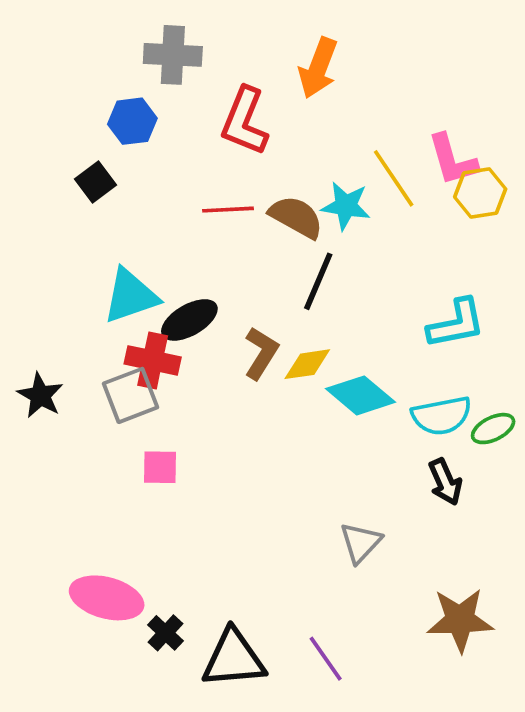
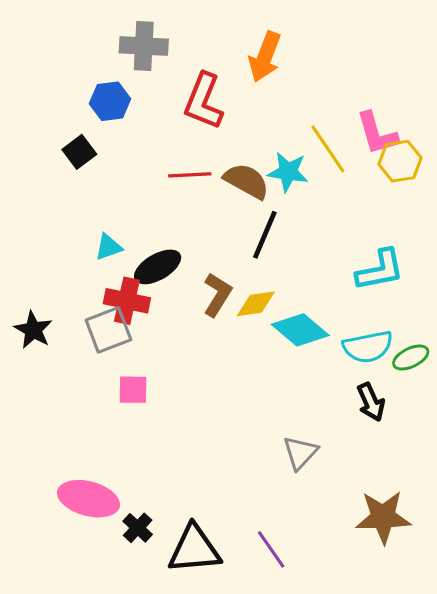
cyan triangle: (130, 296) -> (108, 247), size x0.6

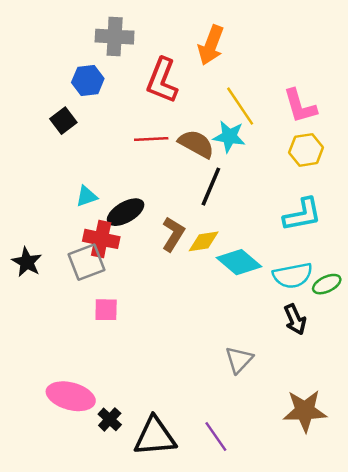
yellow line: (328, 149) -> (240, 106), moved
yellow hexagon: (400, 161) -> (306, 150), moved

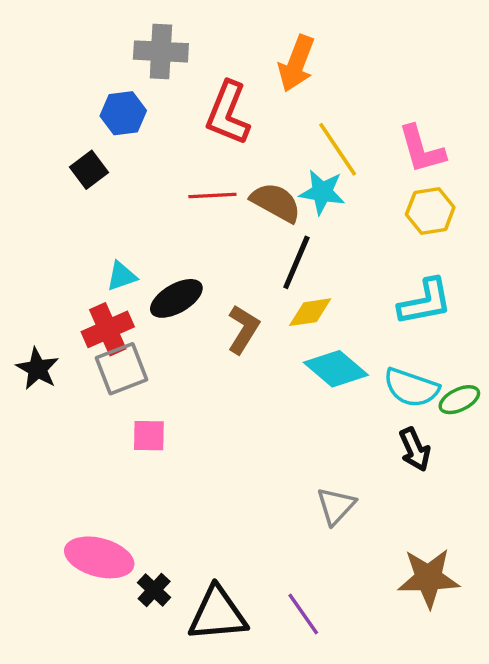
red cross: (101, 239) -> (108, 329), moved, turned -36
yellow diamond: (204, 241) -> (310, 312), moved
cyan semicircle: (293, 276) -> (411, 388), turned 30

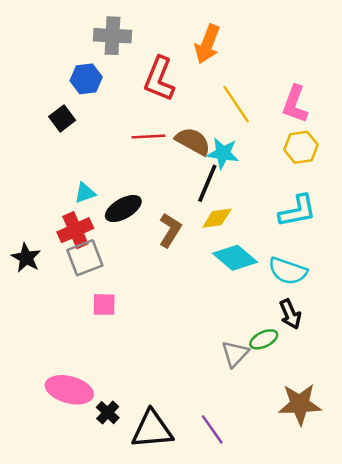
pink L-shape: (422, 149) -> (295, 104), turned 36
cyan star: (322, 192) -> (223, 153), moved
green ellipse: (459, 400) -> (264, 339), moved

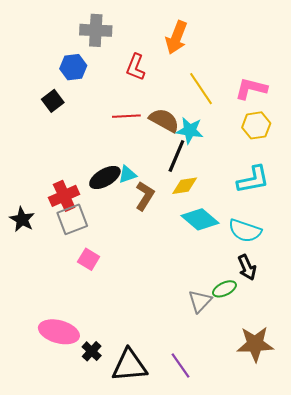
red L-shape: (159, 79) -> (136, 67), size x0.7
pink L-shape: (295, 104) -> (251, 89), turned 84
cyan triangle: (85, 193) -> (127, 174), moved
pink square: (104, 305) -> (89, 259), turned 30

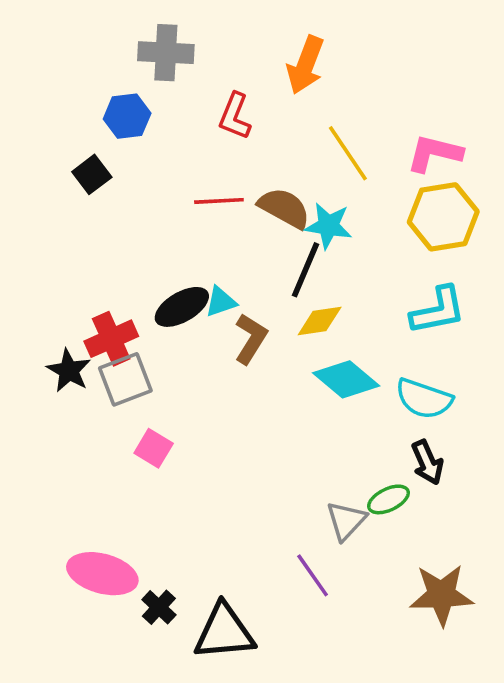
yellow hexagon: (256, 125) -> (443, 217), size x1.4
black star: (22, 219) -> (69, 371), moved
purple line: (181, 366) -> (313, 575), moved

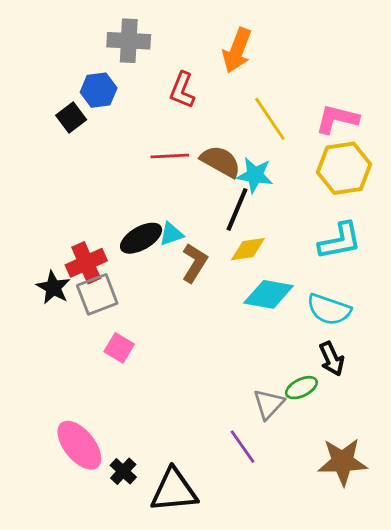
black square: (92, 174) -> (71, 118), moved
cyan diamond: (346, 379) -> (269, 294), turned -30
pink ellipse: (102, 574) -> (79, 445), turned 36

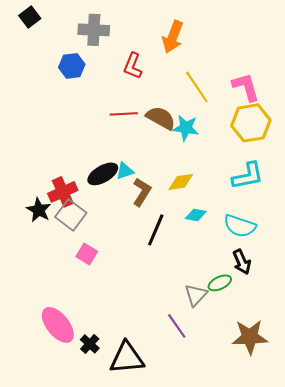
black square: (71, 118) -> (30, 17), moved
pink L-shape: (337, 119) -> (246, 87), turned 60
black line: (237, 209) -> (156, 230), moved
gray square: (97, 294) -> (71, 215), turned -32
cyan diamond: (269, 294) -> (196, 215), size x0.6

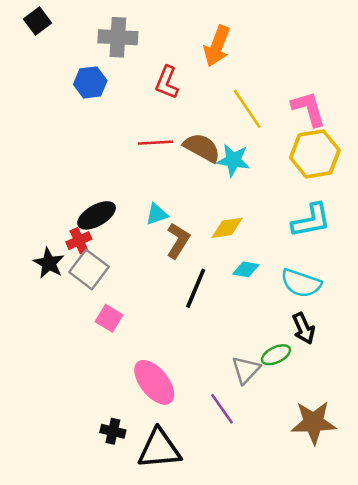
black ellipse: (103, 174) -> (97, 215), moved
red cross: (63, 192) -> (79, 241), size x0.7
pink ellipse: (58, 325) -> (154, 382), moved
black cross: (90, 344) -> (113, 431), turned -30

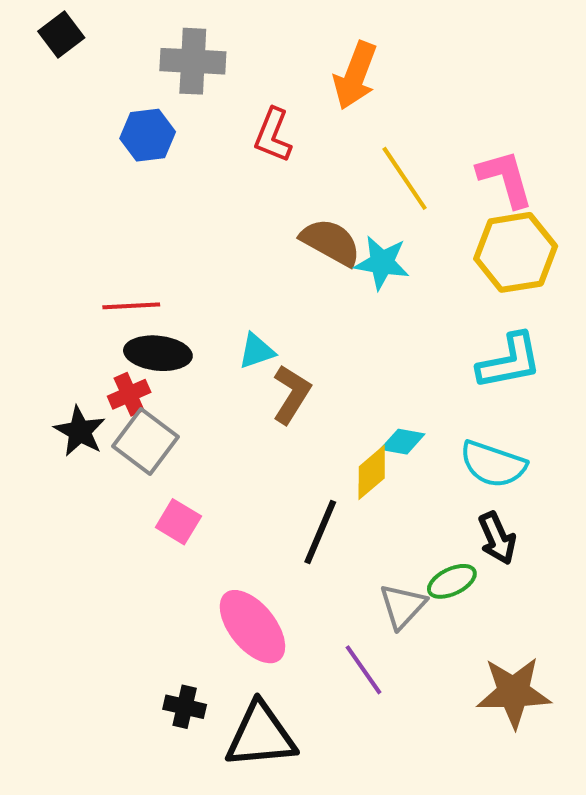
red line: (156, 143) -> (131, 306), moved
black ellipse: (97, 215) -> (158, 353), turned 36
yellow diamond: (227, 228) -> (372, 472), moved, turned -32
black line: (196, 288) -> (320, 532), moved

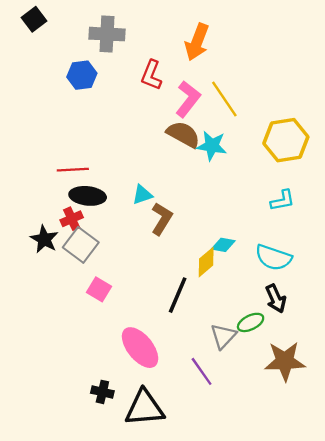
pink L-shape: (505, 178) -> (188, 99), moved, turned 54
cyan L-shape: (509, 361) -> (283, 200), size x0.7
brown star: (514, 692) -> (285, 361), moved

